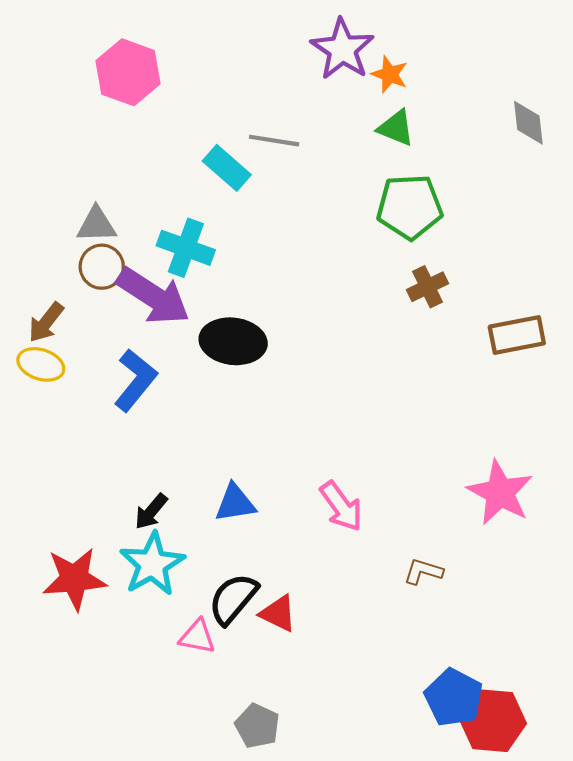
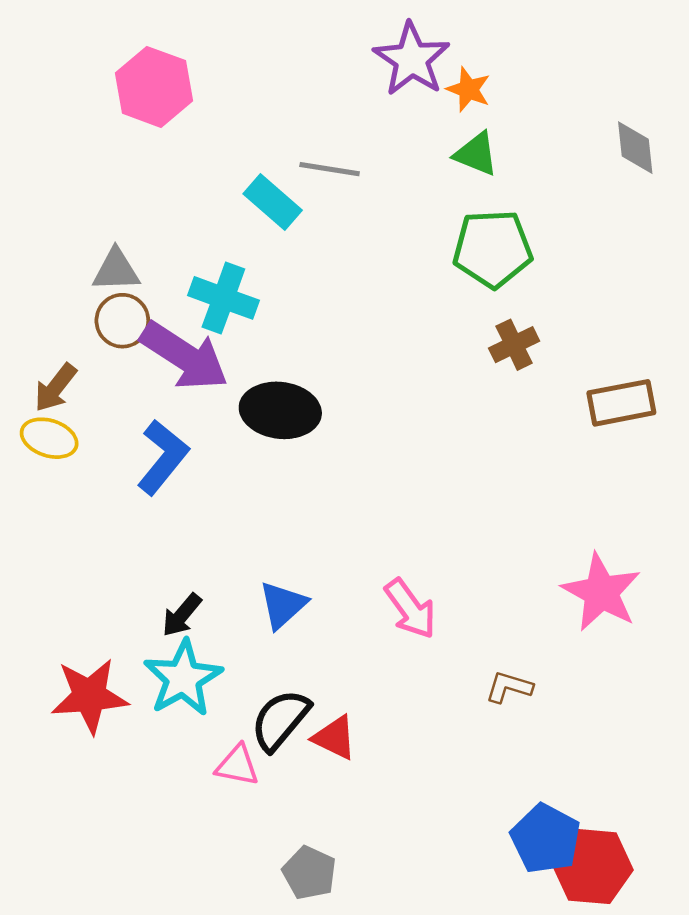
blue triangle: (235, 503) -> (283, 605), turned -33

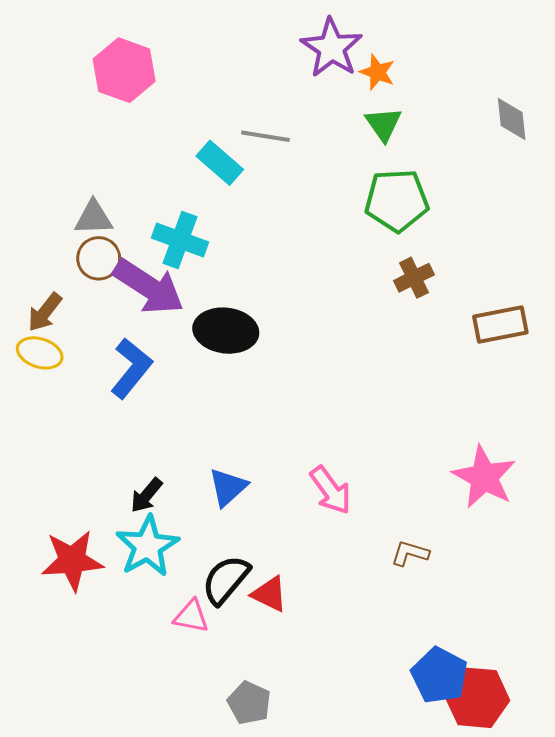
green triangle: (476, 154) -> (383, 124), turned 33

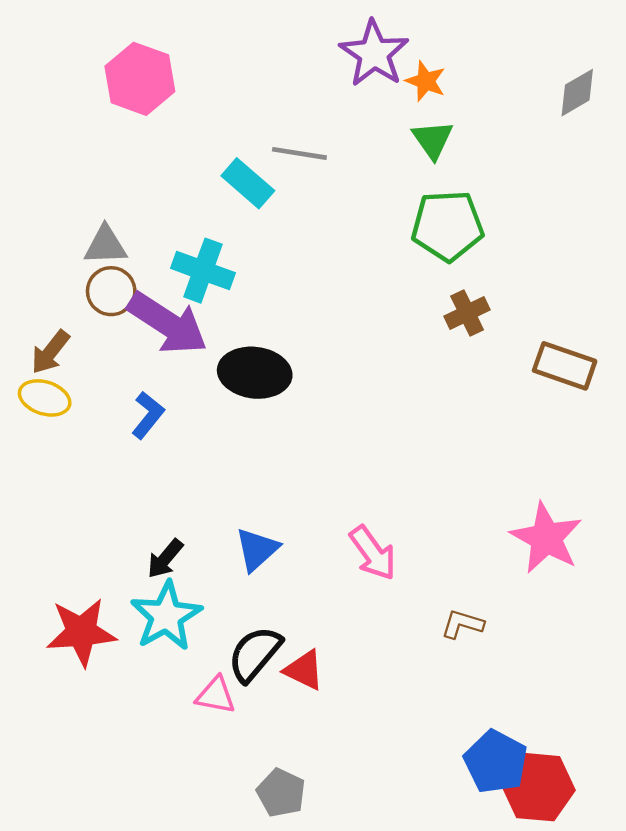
gray diamond: (512, 119) -> (577, 93), moved, turned 66
brown rectangle: (500, 324) -> (565, 366), turned 30
blue L-shape: (131, 368) -> (148, 415), size x0.7

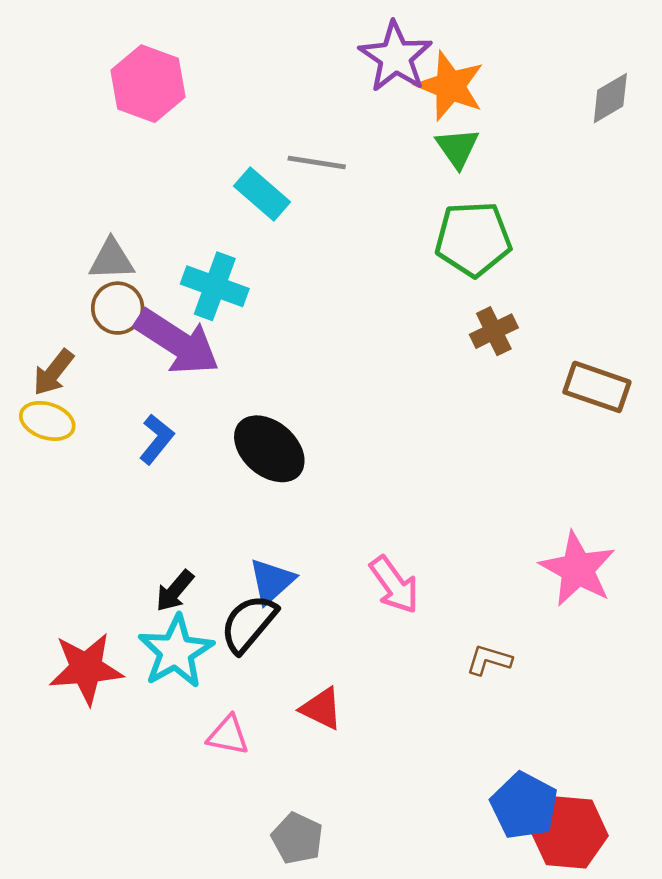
orange star: (426, 81) -> (450, 86), size x1.6
black ellipse: (255, 373) -> (269, 449), moved, turned 34
black semicircle: (255, 654) -> (249, 624), moved

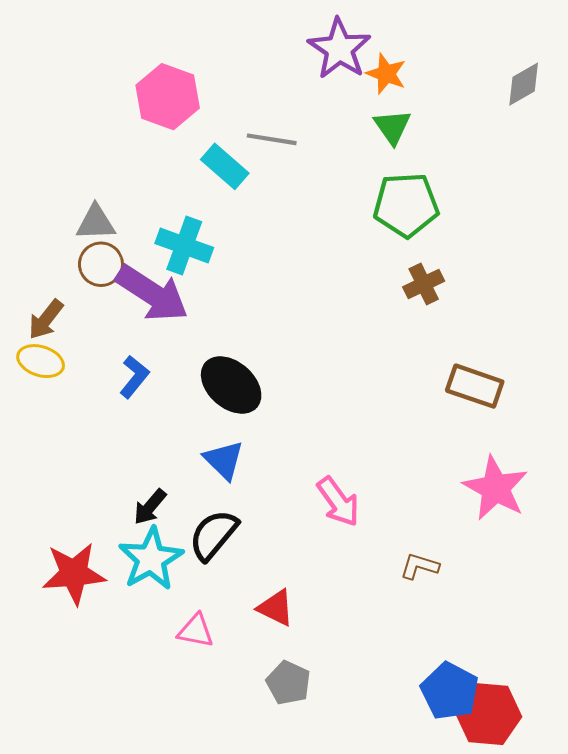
pink hexagon: (148, 84) -> (168, 97), moved
orange star: (450, 86) -> (386, 74), size x0.7
brown rectangle: (597, 387) -> (475, 386), moved
blue triangle: (272, 581) -> (224, 460), moved, turned -33
gray pentagon: (297, 838) -> (288, 683), moved

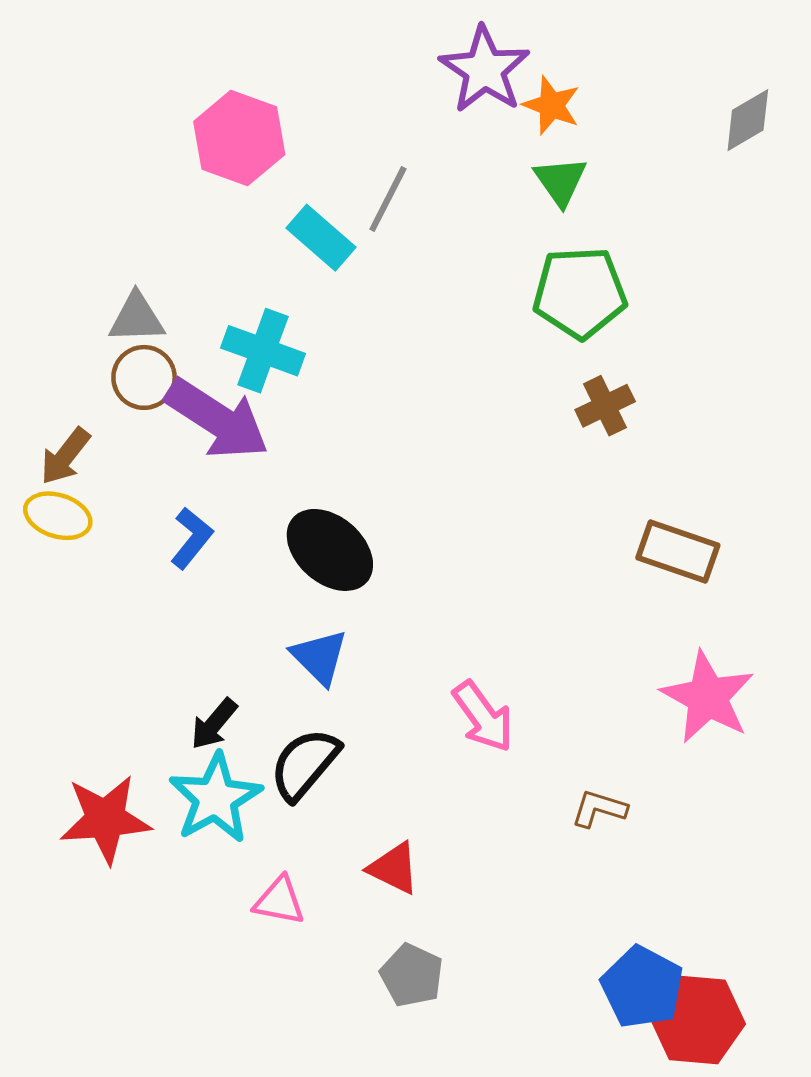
gray line: (272, 139) -> (388, 199), turned -72

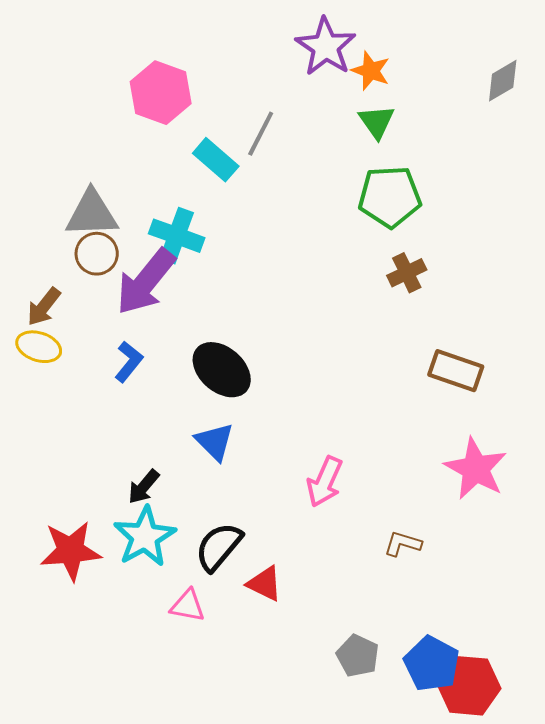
gray triangle: (137, 318) -> (92, 214), size x1.4
purple arrow: (217, 419) -> (146, 282), turned 96
pink arrow: (483, 717) -> (325, 482), turned 60
black semicircle: (305, 764) -> (219, 547), moved
gray pentagon: (412, 975) -> (358, 656), moved

